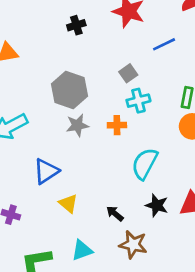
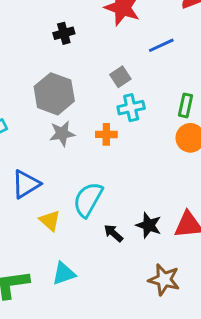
black cross: (76, 25) -> (64, 33), moved
cyan semicircle: (145, 164) -> (88, 199), moved
black arrow: (115, 214) -> (113, 233), moved
brown star: (133, 244) -> (164, 280), moved

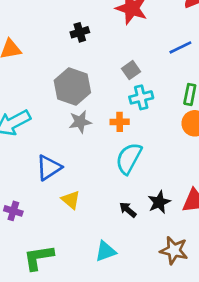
blue line: (161, 45) -> (180, 47), moved
cyan semicircle: (88, 199) -> (129, 158), moved
black star: (149, 225) -> (159, 202), turned 30
cyan triangle: (64, 273) -> (105, 251), moved

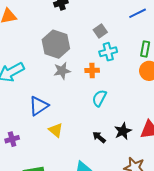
cyan semicircle: (129, 158) -> (99, 98), size x0.7
purple cross: (13, 211) -> (12, 139), turned -32

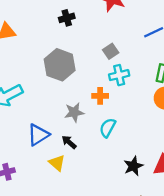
gray star: (62, 71) -> (74, 112), moved
black arrow: (99, 137) -> (69, 142), moved

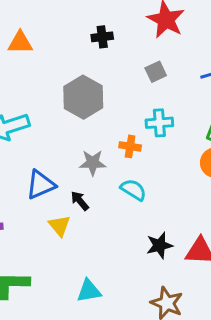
gray square: (111, 51) -> (156, 72), moved
cyan semicircle: (108, 128) -> (133, 190), turned 84

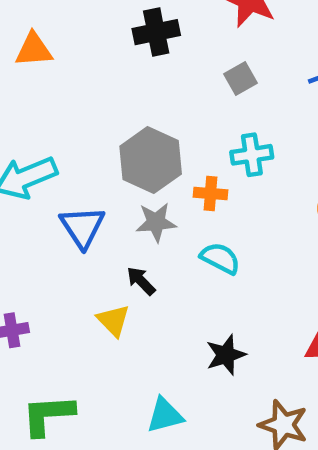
black cross: (102, 37) -> (156, 32), size x1.4
gray hexagon: (83, 97) -> (151, 160), moved
blue triangle: (41, 185) -> (82, 227), moved, turned -36
black star: (159, 245) -> (226, 355), moved

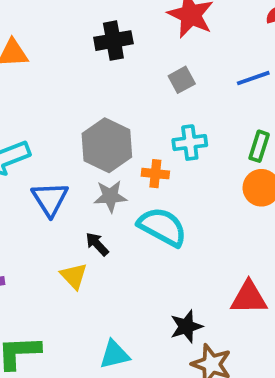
cyan semicircle: (220, 258) -> (162, 227), size x1.5
black star: (226, 355) -> (186, 326), moved

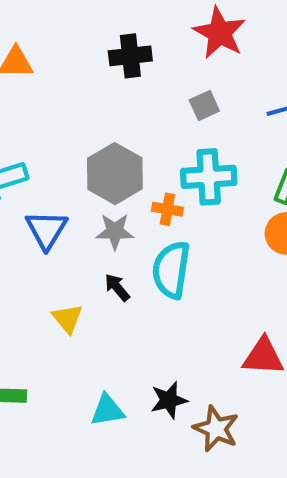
cyan cross: (190, 143) -> (209, 177), size x1.4
cyan semicircle: (162, 227) -> (171, 270), turned -114
black arrow: (97, 244) -> (117, 287), moved
black star: (186, 326) -> (169, 400), moved

